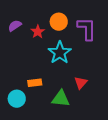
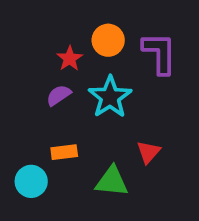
purple semicircle: (15, 26) -> (59, 95), moved

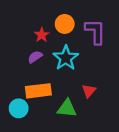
orange rectangle: (64, 152) -> (38, 91), size x1.6

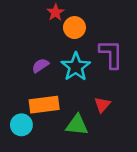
purple L-shape: (95, 32) -> (111, 54), moved
red star: (42, 35) -> (56, 12), moved

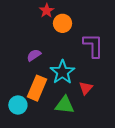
cyan star: (76, 67) -> (63, 72), moved
orange rectangle: (44, 105) -> (37, 88), turned -60

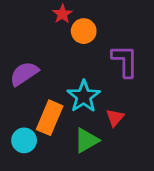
purple semicircle: (34, 55) -> (24, 74), moved, size x1.5
green triangle: (65, 105) -> (87, 140), turned -36

